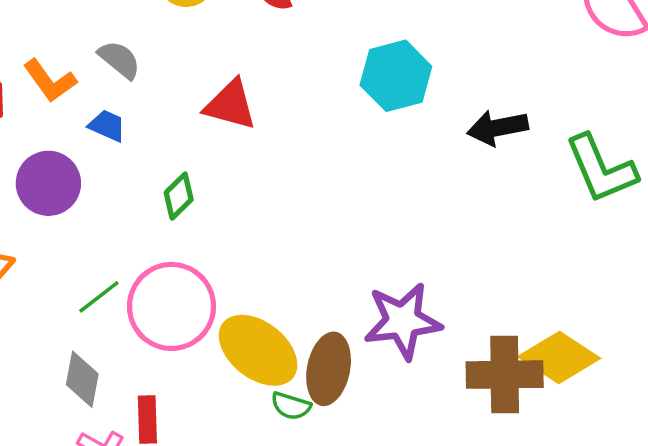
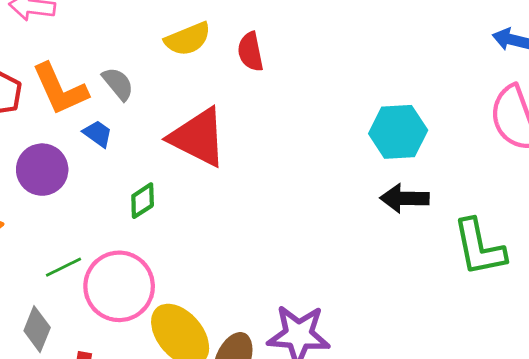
cyan hexagon: (396, 76) -> (398, 132), moved
orange L-shape: (50, 81) -> (60, 89), size x1.4
red triangle: (230, 105) -> (198, 137), size x1.4

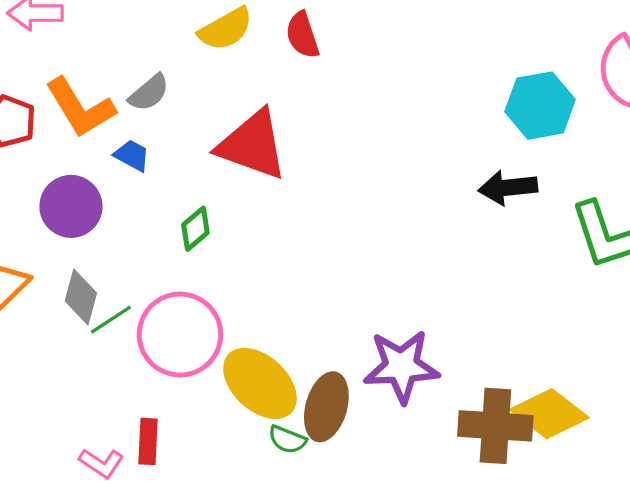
gray semicircle: (118, 84) -> (149, 93), turned 96
cyan hexagon: (398, 132) -> (540, 106), moved
gray diamond: (37, 329) -> (81, 297), moved

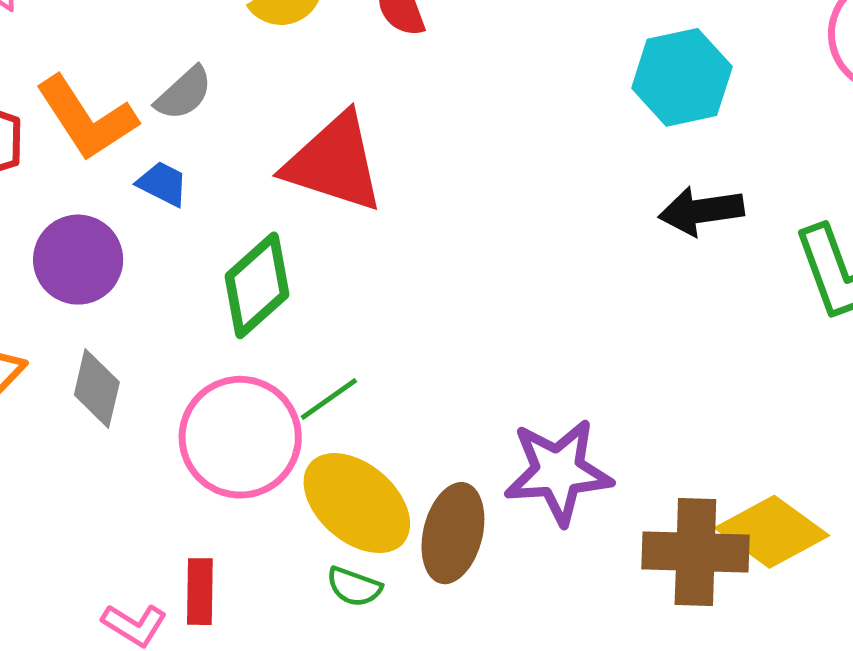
cyan hexagon: (540, 106) -> (682, 77), moved
green diamond: (195, 229) -> (257, 285), size x1.6
green line: (111, 320) -> (329, 399), moved
green semicircle: (287, 440) -> (354, 587), moved

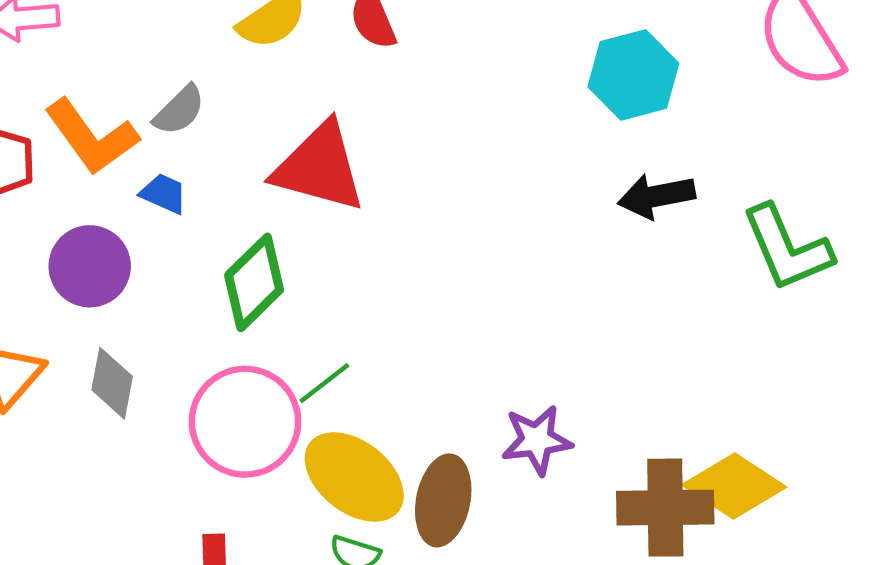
purple star: (558, 472) -> (537, 440), size x0.7

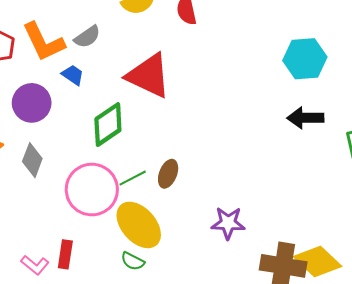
brown ellipse: (443, 500) -> (168, 174), moved, size x0.7

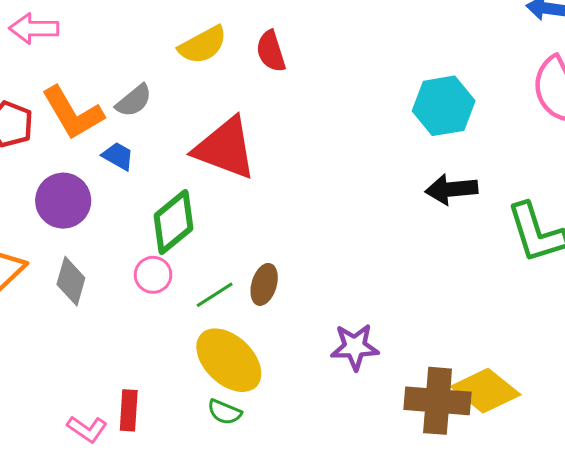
pink circle: (92, 190) -> (153, 275), moved, size x0.5

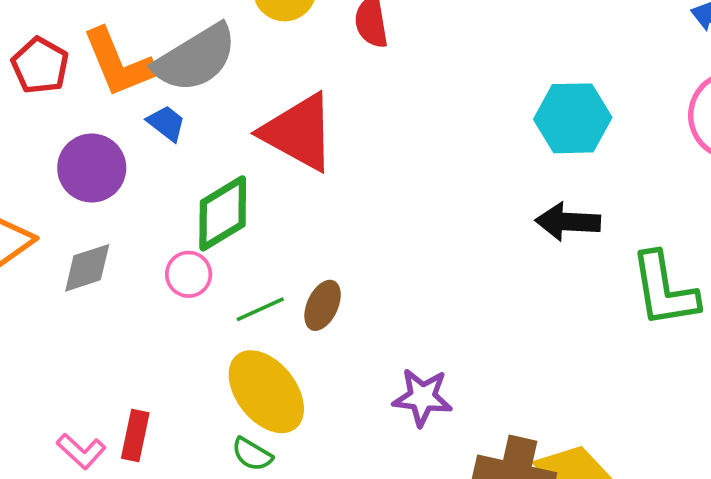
gray semicircle: (134, 101) -> (195, 58), size x1.8
gray diamond: (71, 281) -> (87, 268), turned 48

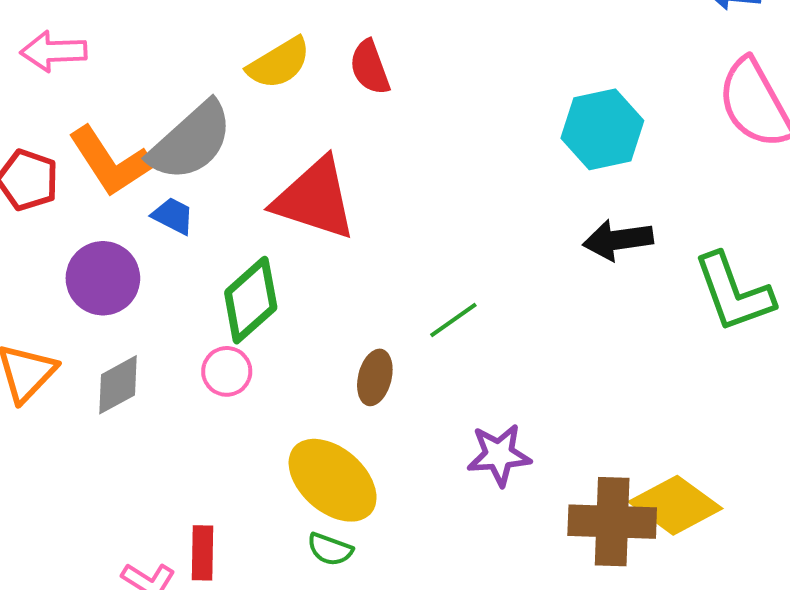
green line: (260, 309) -> (453, 320), moved

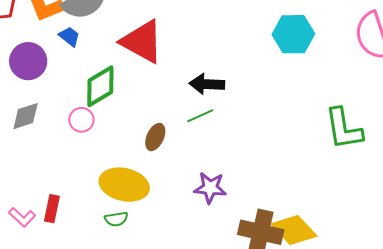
black arrow: (618, 240) -> (207, 84), moved
yellow ellipse: (333, 480) -> (124, 185), turned -39
green semicircle: (330, 549) -> (116, 219), turned -40

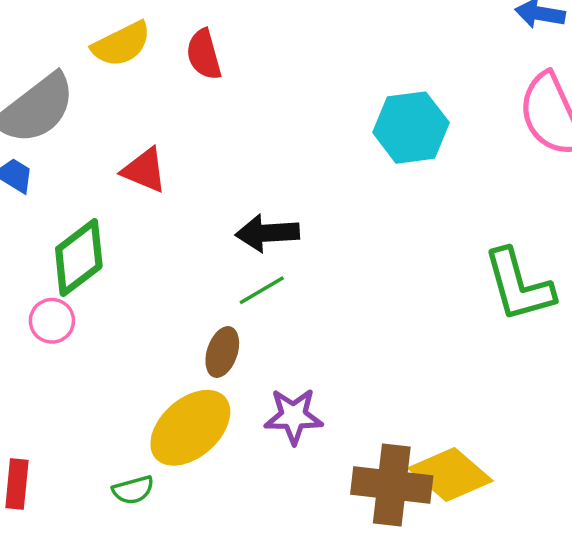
red triangle: (142, 42) -> (144, 170), size x0.6
brown ellipse: (155, 137) -> (222, 352), moved
yellow ellipse: (124, 185) -> (190, 428), moved, turned -48

